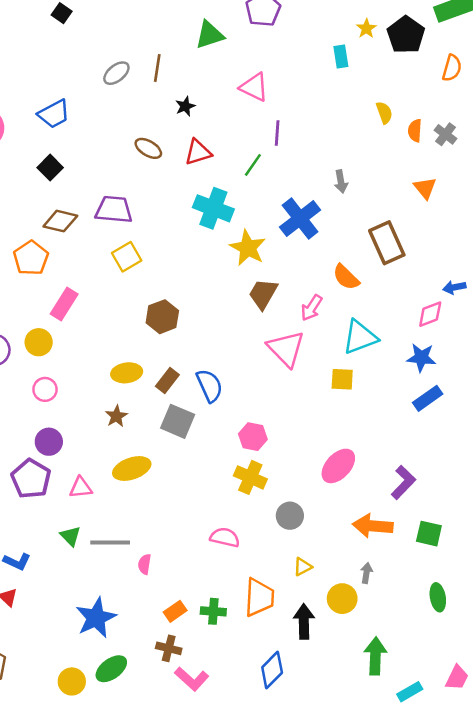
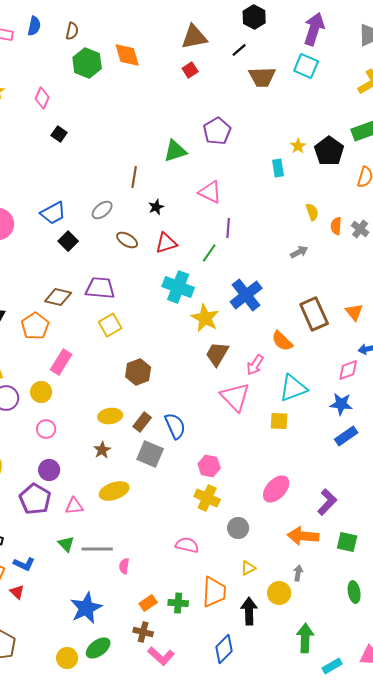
gray ellipse: (116, 73) -> (102, 210), moved
black square: (50, 168) -> (68, 241), moved
gray arrow: (341, 182) -> (299, 252), moved, turned -108
orange triangle: (425, 188) -> (354, 312), moved

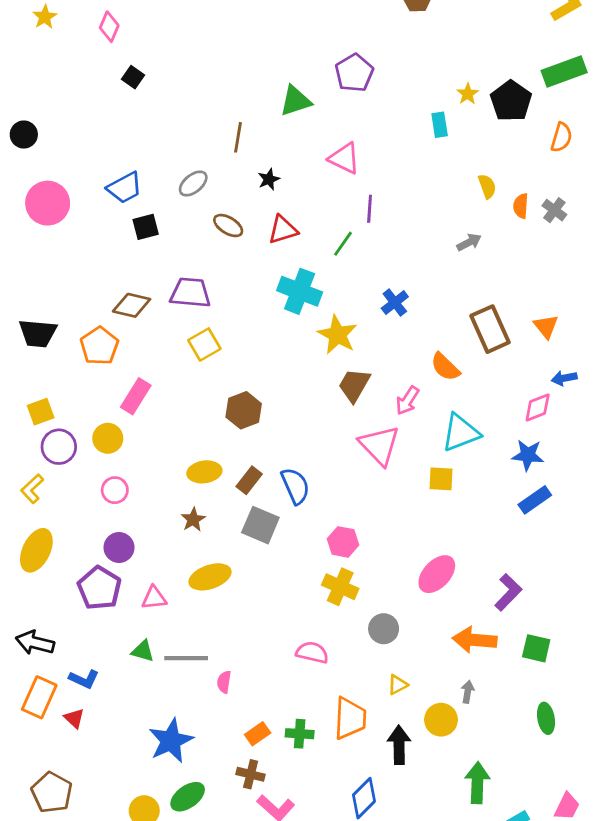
black square: (68, 241) -> (146, 227), turned 30
blue cross: (246, 295) -> (395, 303), size x0.6
green triangle: (66, 544) -> (143, 651), turned -30

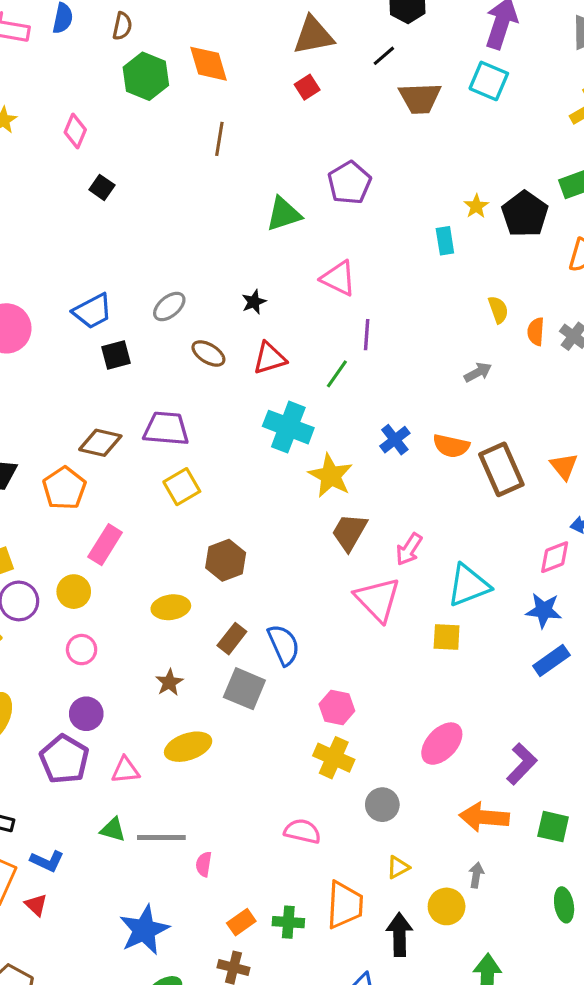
brown line: (238, 137) -> (219, 139), moved
orange semicircle: (445, 367) -> (451, 446), moved, turned -32
yellow ellipse: (204, 472) -> (171, 607), moved

